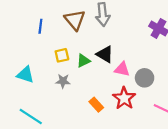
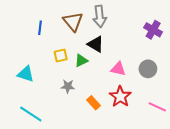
black triangle: (105, 54) -> (96, 44), moved
gray circle: (145, 78) -> (148, 69), moved
gray star: (63, 81) -> (68, 86), moved

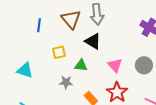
green triangle: (81, 61) -> (81, 65), moved, turned 32
pink triangle: (118, 69) -> (115, 65), turned 35

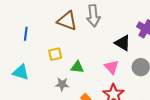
brown triangle: (71, 19) -> (67, 21), turned -30
blue line: (39, 25) -> (26, 34), moved
black triangle: (93, 41) -> (123, 43), moved

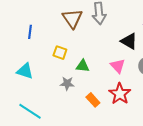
brown triangle: (67, 21) -> (72, 18), turned 35
yellow square: (55, 54) -> (60, 53), turned 32

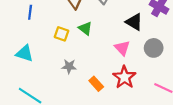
green triangle: (83, 66) -> (85, 28), moved, turned 32

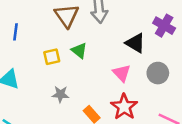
yellow square: (61, 34) -> (52, 57), turned -32

